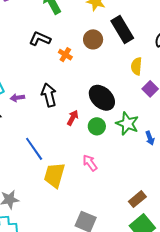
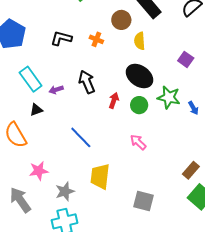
black L-shape: (40, 39) -> (61, 38), moved
yellow semicircle: (136, 66) -> (140, 41), moved
yellow trapezoid: (54, 175) -> (100, 176), moved

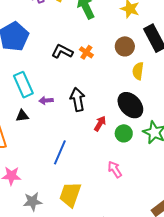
orange cross: (96, 39) -> (86, 52), moved
blue line: (81, 137) -> (60, 152), turned 55

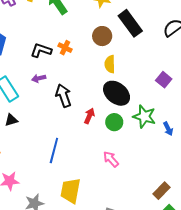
yellow semicircle: (138, 71) -> (110, 64), moved
purple arrow: (46, 100) -> (39, 78), moved

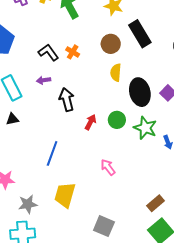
black L-shape: (41, 50) -> (48, 52), turned 30
black ellipse: (117, 93) -> (140, 92), moved, turned 32
green circle: (114, 122) -> (117, 120), moved

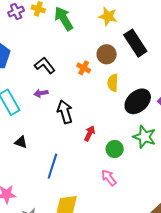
orange cross: (73, 52) -> (84, 68), moved
black ellipse: (140, 92) -> (138, 101), turned 64
black triangle: (12, 119) -> (21, 142), moved, turned 32
green circle: (117, 120) -> (115, 149), moved

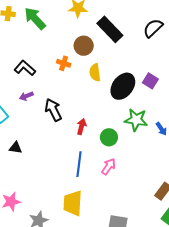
blue line: (52, 166) -> (79, 164), moved
pink arrow: (109, 178) -> (109, 167), turned 84

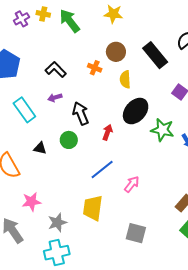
black rectangle: (110, 29) -> (155, 55), moved
black ellipse: (123, 86) -> (136, 111), moved
green circle: (109, 137) -> (69, 140), moved
blue line: (79, 164) -> (102, 170), turned 40
pink arrow: (109, 167) -> (132, 184), moved

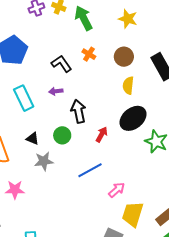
orange cross: (95, 68) -> (89, 54), moved
yellow trapezoid: (93, 208) -> (133, 214), moved
gray star: (57, 223) -> (44, 161), moved

